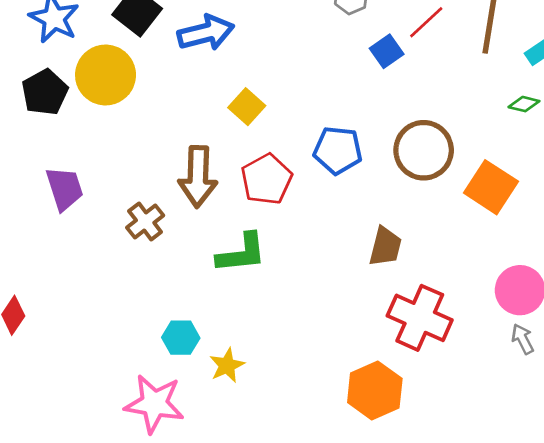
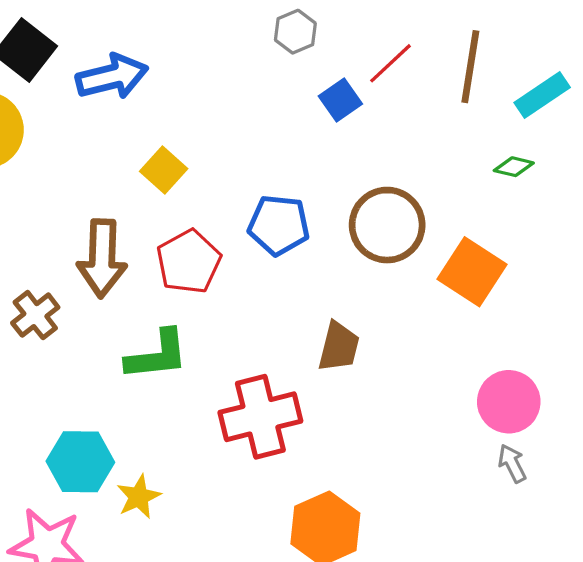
red cross: (420, 318) -> (260, 417), moved, turned -38
cyan hexagon: (181, 338) -> (80, 462), size x1.4

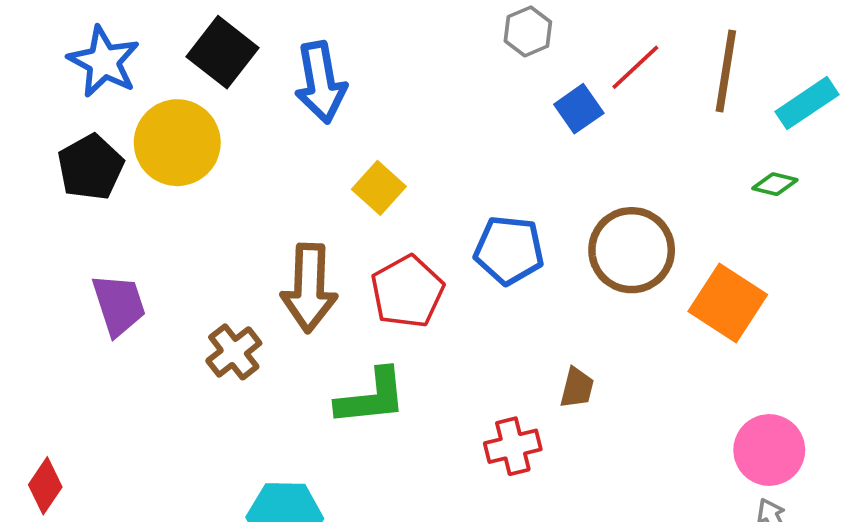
blue arrow: (112, 77) -> (321, 82), turned 94
brown trapezoid: (339, 347) -> (577, 388), size x0.7
red cross: (260, 417) -> (513, 446), moved, size x0.6

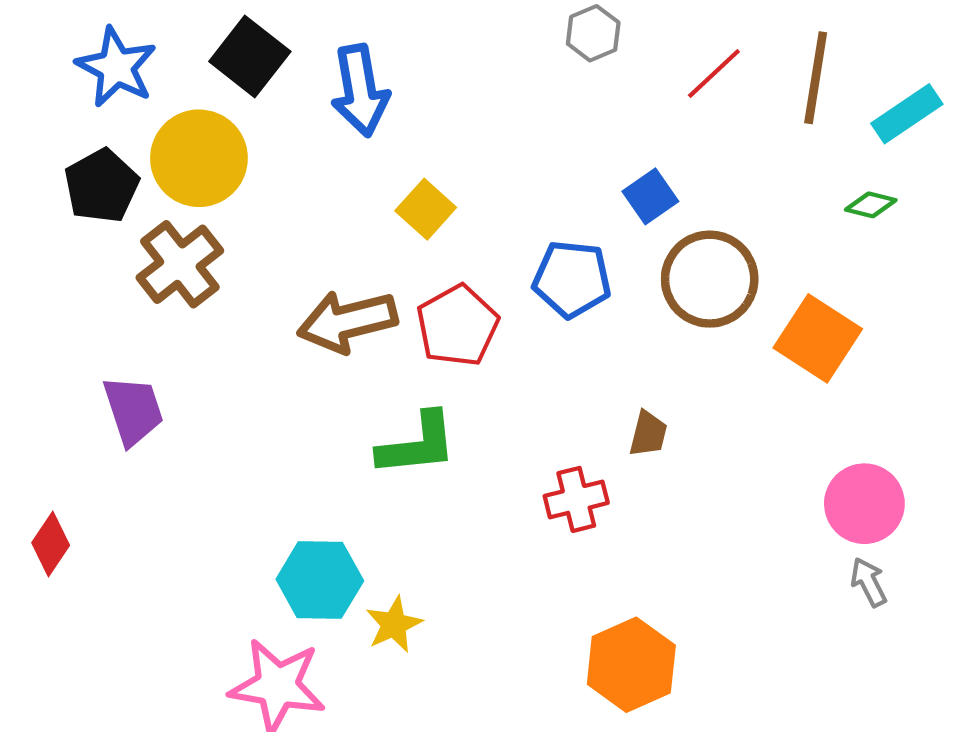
blue square: (579, 109) -> (650, 196), moved
brown arrow: (309, 288) -> (347, 321), turned 74
purple trapezoid: (119, 305) -> (133, 410), moved
brown cross: (234, 352) -> (180, 264), moved, size x1.4

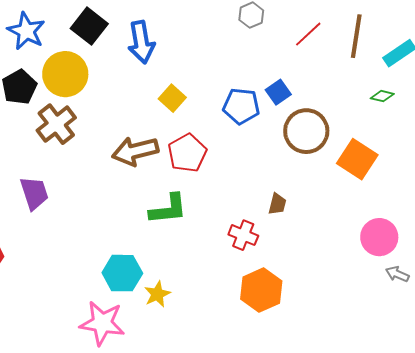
blue pentagon: (572, 279) -> (241, 106), moved
red cross: (576, 499) -> (243, 235), turned 36
gray arrow: (869, 582) -> (397, 274), moved, turned -40
orange hexagon: (631, 665) -> (261, 290), moved

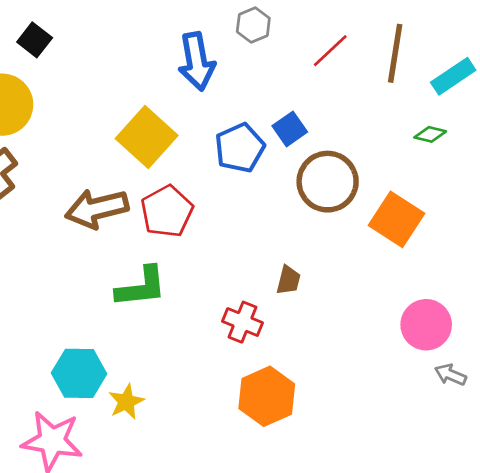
black square: (89, 26) -> (35, 40), size x0.7
blue arrow: (141, 42) -> (197, 61), moved
yellow square: (172, 98) -> (147, 137), size x1.6
blue pentagon: (241, 106) -> (240, 148), turned -30

